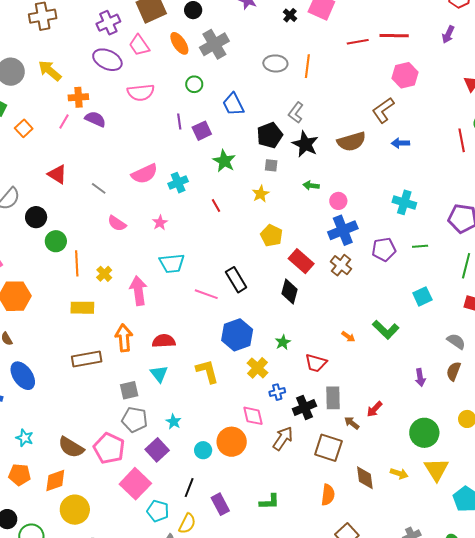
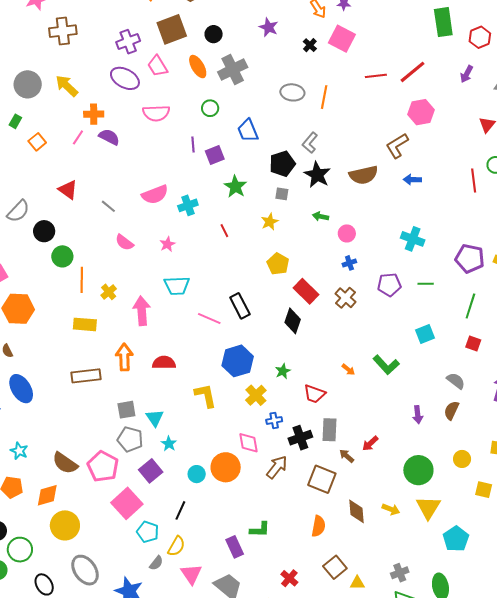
red line: (394, 36) -> (413, 72), turned -44
blue cross: (343, 230) -> (349, 263), size x0.5
cyan triangle: (159, 374) -> (155, 418), moved
purple rectangle: (220, 504) -> (235, 547), moved

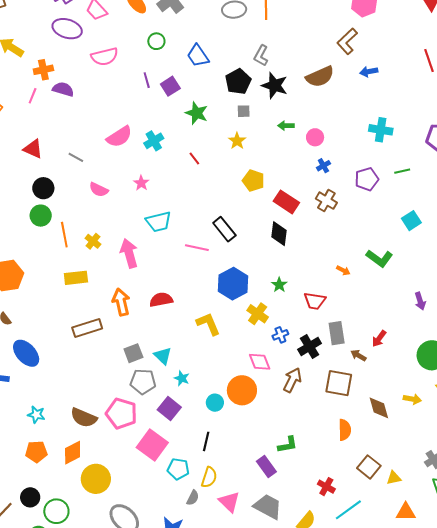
black circle: (44, 231) -> (43, 188), moved

